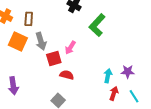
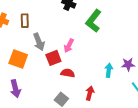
orange square: (18, 41) -> (18, 59), moved
red arrow: (114, 93) -> (90, 93), moved

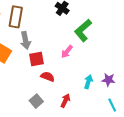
brown rectangle: (25, 21) -> (16, 17), size x1.5
pink arrow: (69, 46) -> (67, 52), moved

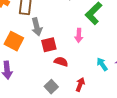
pink arrow: (67, 52) -> (79, 35), turned -32
cyan arrow: (88, 82) -> (102, 64), turned -48

